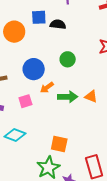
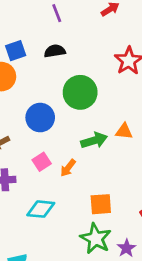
blue square: (39, 17) -> (16, 51), moved
green circle: (68, 59) -> (80, 92), size x1.6
orange arrow: (47, 87) -> (68, 168), moved

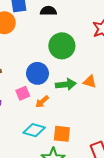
blue circle: (40, 118) -> (37, 73), moved
cyan diamond: (41, 209) -> (34, 130), moved

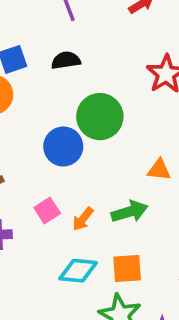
blue circle: (37, 73) -> (63, 146), moved
green arrow: (66, 84) -> (129, 212), moved

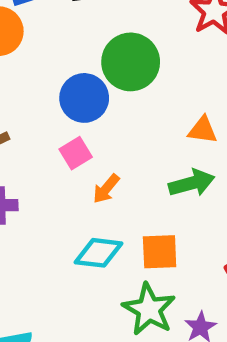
pink square: (47, 210) -> (76, 153), moved
green arrow: (129, 212) -> (192, 183), moved

